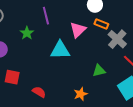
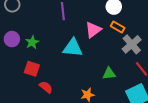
green star: (27, 33) -> (32, 42), moved
red square: (12, 77) -> (32, 69), moved

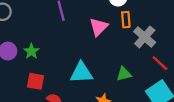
orange rectangle: (118, 27) -> (126, 20), turned 64
cyan triangle: (73, 48) -> (81, 73), moved

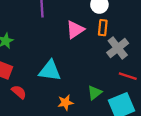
red line: (160, 63) -> (128, 76), turned -36
green triangle: (124, 74) -> (95, 93), moved, turned -35

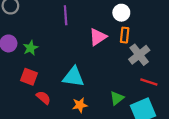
orange star: (65, 103) -> (80, 105), moved

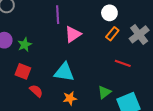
orange rectangle: (125, 35) -> (112, 34), turned 32
pink triangle: (98, 37) -> (73, 34), moved
gray cross: (139, 55) -> (139, 34), moved
red line: (149, 82) -> (123, 63), moved

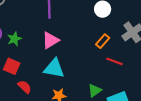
pink triangle: (73, 34) -> (50, 40), moved
orange rectangle: (112, 34) -> (103, 41), moved

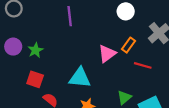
pink triangle: (50, 40) -> (107, 54), moved

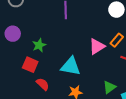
green star: (36, 50) -> (39, 45), moved

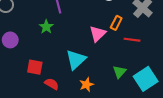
green star: (39, 45) -> (46, 27), moved
cyan triangle: (71, 66) -> (76, 60), turned -40

